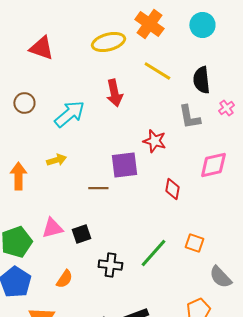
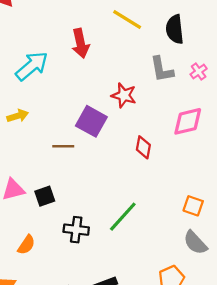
pink cross: (226, 108) -> (199, 71), moved
purple square: (124, 165) -> (91, 121), turned 36
orange square: (194, 243) -> (193, 206), moved

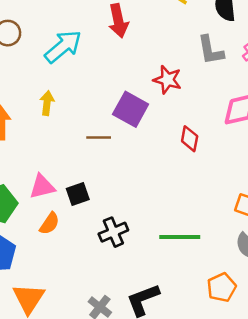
yellow arrow: (18, 116) -> (47, 103), turned -66
green line: (123, 217) -> (180, 237), moved, turned 48
black cross: (76, 230) -> (113, 232), turned -30
orange semicircle: (26, 245) -> (49, 223), moved

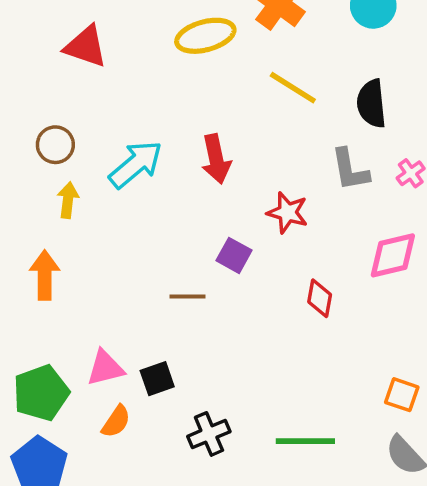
red arrow: (118, 21) -> (216, 159), moved
yellow arrow: (47, 103) -> (68, 200), moved
purple square: (131, 109) -> (234, 255), size x0.7

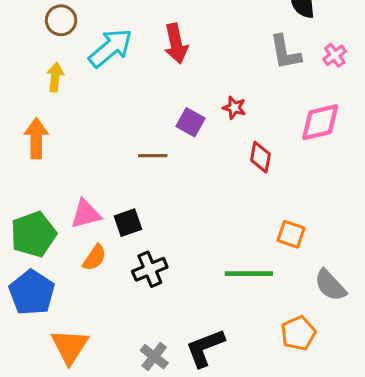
brown circle: (55, 145) -> (61, 20), moved
red star: (287, 213) -> (234, 108), moved, size x0.7
orange square: (402, 395) -> (291, 234), moved
black cross: (209, 434) -> (150, 269), moved

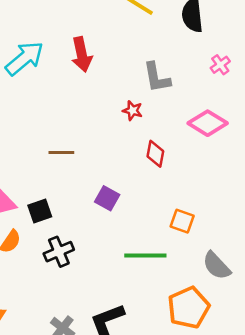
gray L-shape: (285, 52) -> (157, 77), moved
purple square: (191, 122) -> (107, 198), moved
pink diamond: (320, 122) -> (208, 123), turned 45
orange pentagon: (298, 333) -> (189, 308), size x1.4

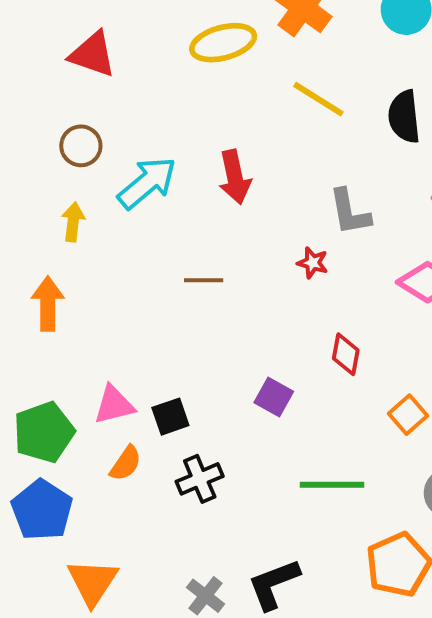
brown line: (61, 152) -> (204, 280), moved
red diamond: (155, 154) -> (346, 354), moved
orange square: (182, 221) -> (408, 415), moved, turned 30

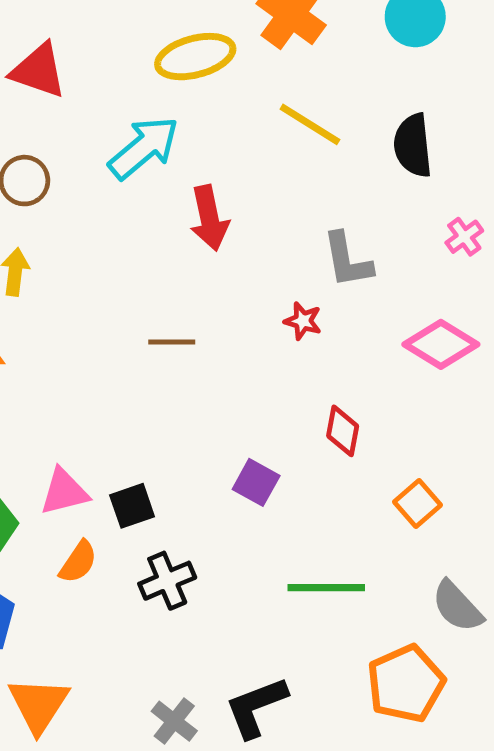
cyan arrow: (147, 183) -> (144, 148), moved

